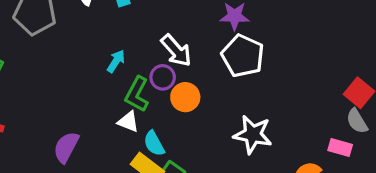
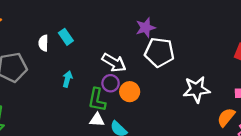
cyan arrow: (116, 61) -> (67, 79), moved
white star: (253, 134) -> (196, 89), moved

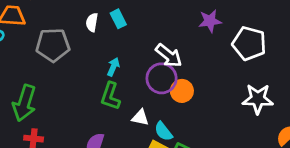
white pentagon: (159, 52) -> (249, 43), moved
purple circle: (111, 83) -> (162, 78), size x1.5
green L-shape: (97, 100) -> (110, 96), moved

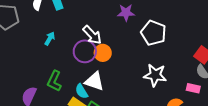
orange circle: (182, 91) -> (103, 53), moved
green L-shape: (110, 96) -> (54, 81), moved
white triangle: (140, 118) -> (94, 81), moved, size x1.5

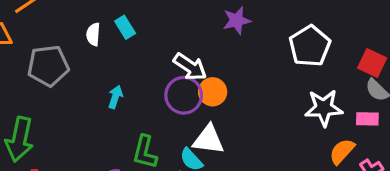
white pentagon: (153, 33) -> (310, 46), moved, turned 30
cyan arrow: (50, 39) -> (115, 97), moved
white star: (155, 75) -> (324, 108), moved

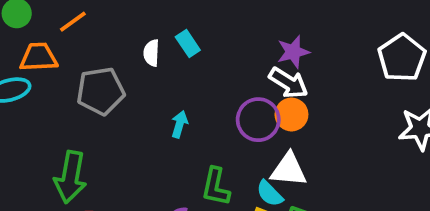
purple star: (237, 20) -> (293, 52), moved
white arrow: (190, 67) -> (288, 83), moved

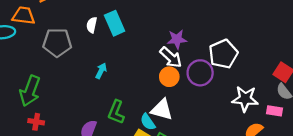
cyan rectangle: (188, 44) -> (115, 23), size x1.5
white pentagon: (402, 58) -> (223, 54), moved
purple circle: (258, 120) -> (200, 73), moved

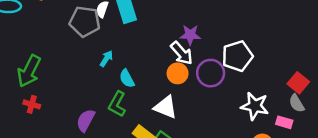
gray pentagon: (57, 42) -> (85, 21), moved
cyan semicircle: (148, 122) -> (127, 79), moved

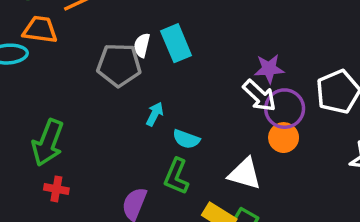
orange circle: (178, 73) -> (284, 138), moved
purple circle: (211, 73) -> (285, 109), moved
cyan semicircle: (127, 79) -> (186, 139), turned -36

